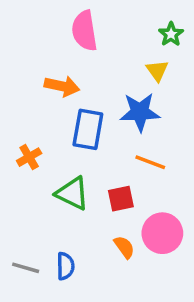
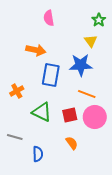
pink semicircle: (84, 31) -> (49, 18), size x0.7
pink circle: (162, 233) -> (95, 117), moved
gray line: (26, 268) -> (15, 137), moved

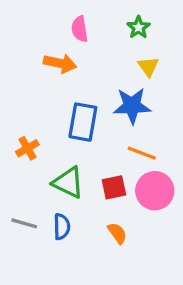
green star: (99, 20) -> (138, 27), moved
orange arrow: (36, 50) -> (60, 63), moved
blue semicircle: (38, 154) -> (62, 227), moved

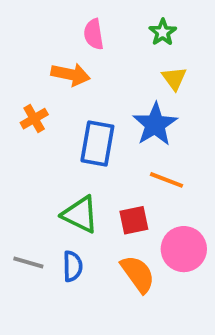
blue star: (132, 106) -> (155, 124), turned -30
orange cross: (27, 148) -> (34, 119), moved
pink circle: (155, 191) -> (184, 249), moved
orange semicircle: (117, 233) -> (138, 274), size x1.5

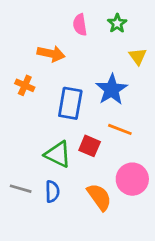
pink semicircle: (94, 34) -> (80, 25), moved
yellow triangle: (174, 78) -> (138, 56), moved
orange cross: (34, 119) -> (25, 85), turned -36
red square: (134, 220) -> (90, 146), moved, turned 35

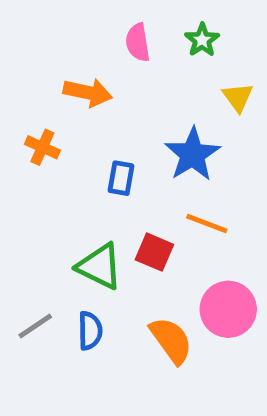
blue rectangle: (70, 103) -> (121, 178), size x0.6
gray line: (21, 189) -> (35, 326), turned -50

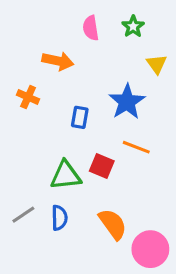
green triangle: (100, 266) -> (66, 175), turned -32
pink circle: (228, 309) -> (150, 249), moved

